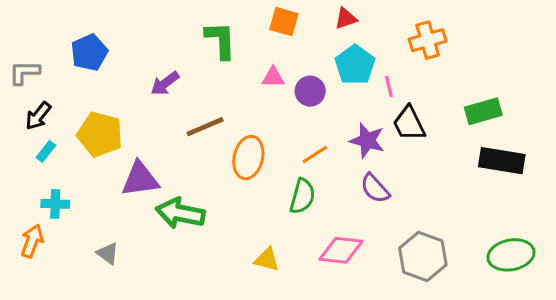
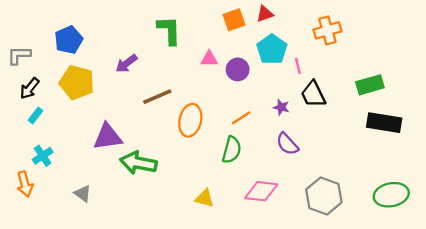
orange square: (284, 22) -> (234, 20), moved, turned -35
yellow pentagon: (100, 134) -> (77, 82), moved
purple star: (367, 141) -> (281, 107), size x0.6
cyan cross: (55, 204) -> (43, 156), turned -36
orange arrow: (32, 241) -> (25, 184), turned 145

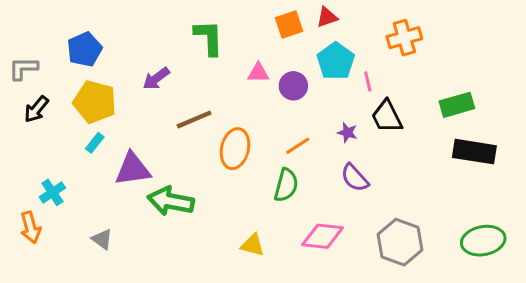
cyan rectangle: (35, 116) -> (95, 143), moved

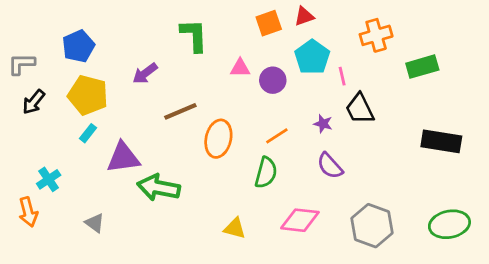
green rectangle: (457, 105) -> (422, 67), moved

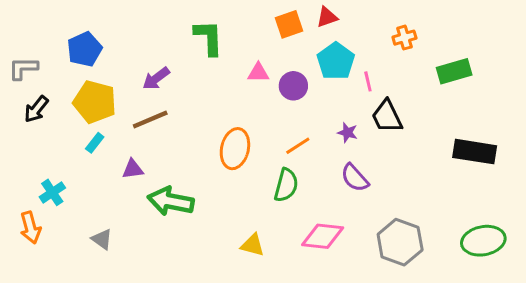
orange cross: (376, 35) -> (404, 38), size x0.7
brown line: (180, 111) -> (150, 119), moved
purple triangle: (123, 158) -> (133, 169), size x0.6

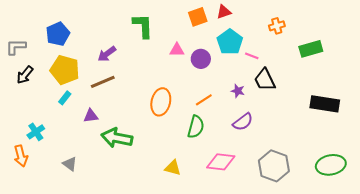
pink line: (368, 81) -> (252, 56), turned -56
purple semicircle: (355, 178) -> (243, 122), turned -85

